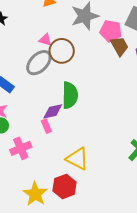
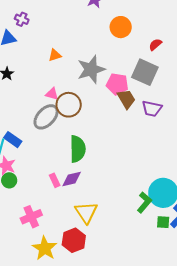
purple diamond: (53, 111) -> (72, 179), moved
pink cross: (21, 148) -> (31, 217), moved
yellow triangle: (77, 159) -> (86, 212), turned 30

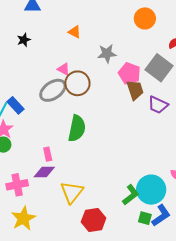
orange triangle: (55, 55) -> (75, 32), turned 32
gray star: (91, 69) -> (107, 54), size x0.7
purple diamond: (72, 179) -> (44, 172), moved
red hexagon: (74, 240) -> (94, 220), moved

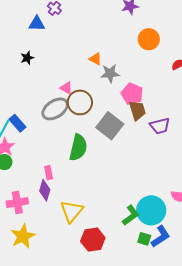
orange triangle: (75, 32) -> (95, 59), moved
gray square: (159, 68) -> (110, 126), moved
purple trapezoid: (158, 105) -> (160, 126), turned -40
purple diamond: (44, 172) -> (45, 190), turned -75

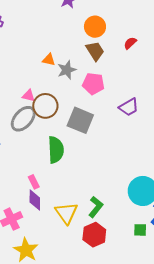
brown trapezoid: (137, 110) -> (95, 51), moved
green L-shape: (131, 215) -> (96, 207), moved
green square: (144, 239) -> (140, 230), moved

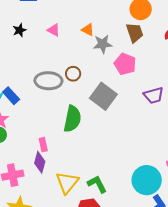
pink triangle: (28, 96) -> (54, 30), moved
brown circle: (45, 106) -> (73, 74), size x0.6
gray ellipse: (23, 119) -> (48, 81), turned 36
green L-shape: (96, 207) -> (97, 184), turned -80

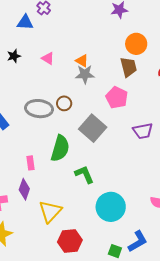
gray star: (103, 44) -> (85, 74), moved
pink rectangle: (43, 145) -> (31, 163), moved
cyan circle: (147, 180) -> (111, 207), moved
green L-shape: (97, 184) -> (84, 174), moved

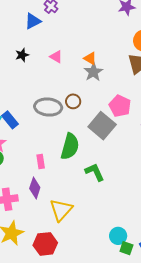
blue triangle: (25, 22) -> (33, 21), turned -30
gray star: (85, 74) -> (93, 72), turned -30
pink pentagon: (117, 97) -> (120, 106), moved
cyan circle: (111, 207) -> (118, 236), moved, size x0.6
red hexagon: (70, 241) -> (45, 244), moved

